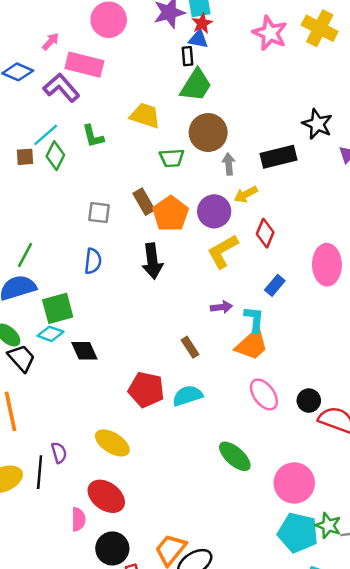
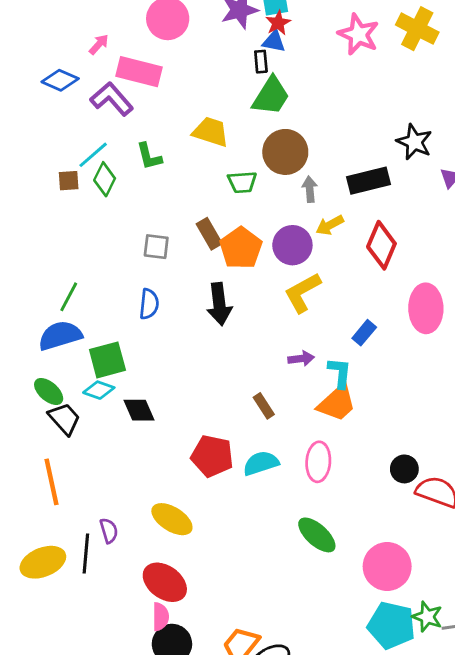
red diamond: (265, 233) -> (381, 245), moved, size x1.4
pink ellipse: (264, 394) -> (318, 462), moved, turned 40
pink semicircle: (78, 519) -> (160, 617), moved

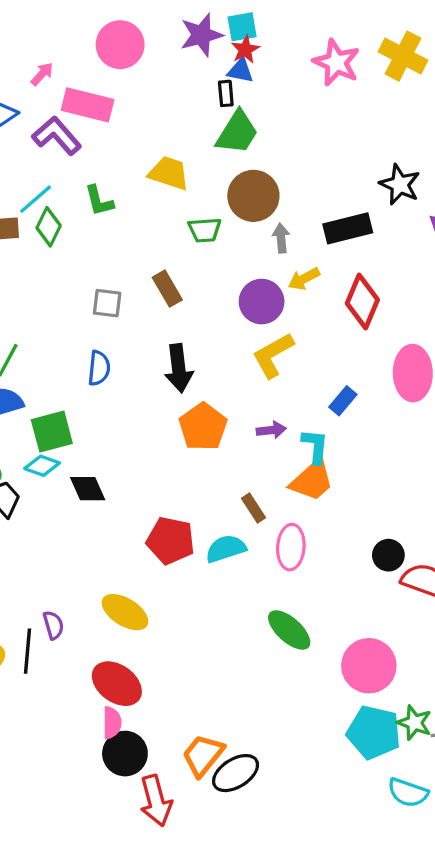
orange pentagon: (241, 248) -> (203, 427), moved
brown rectangle: (264, 406) -> (253, 508), moved

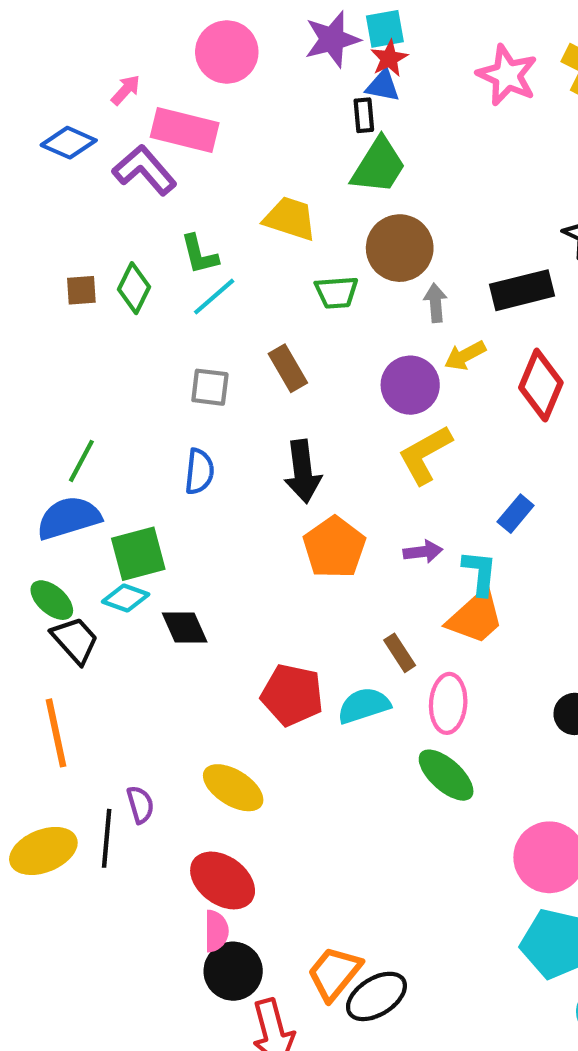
cyan line: (36, 199) -> (214, 297), moved
green ellipse: (289, 630) -> (446, 775), moved

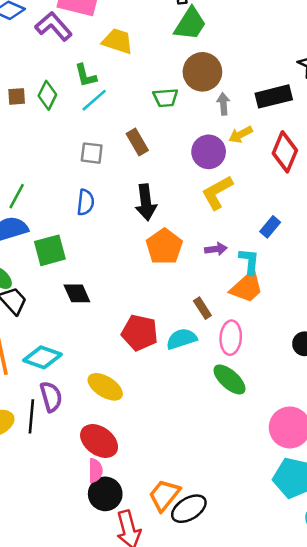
yellow trapezoid: (290, 219) -> (118, 41), moved
cyan diamond: (126, 598) -> (42, 357), moved, size x1.4
purple semicircle: (140, 805) -> (51, 397), size x1.4

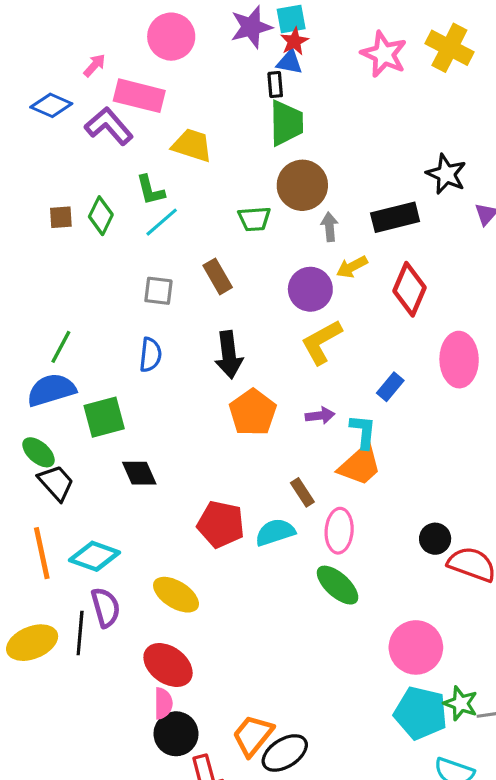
green trapezoid: (190, 24) -> (286, 123), turned -33

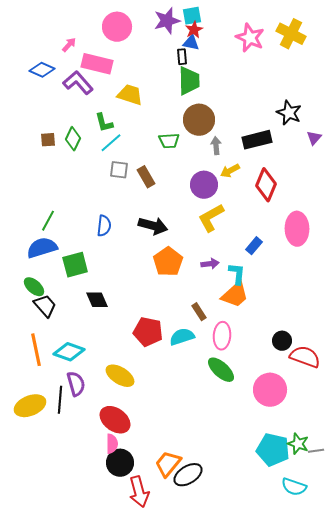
gray square: (158, 291) -> (119, 170), moved
black arrow: (229, 355) -> (153, 226), turned -68
pink circle: (416, 647) -> (270, 390), moved

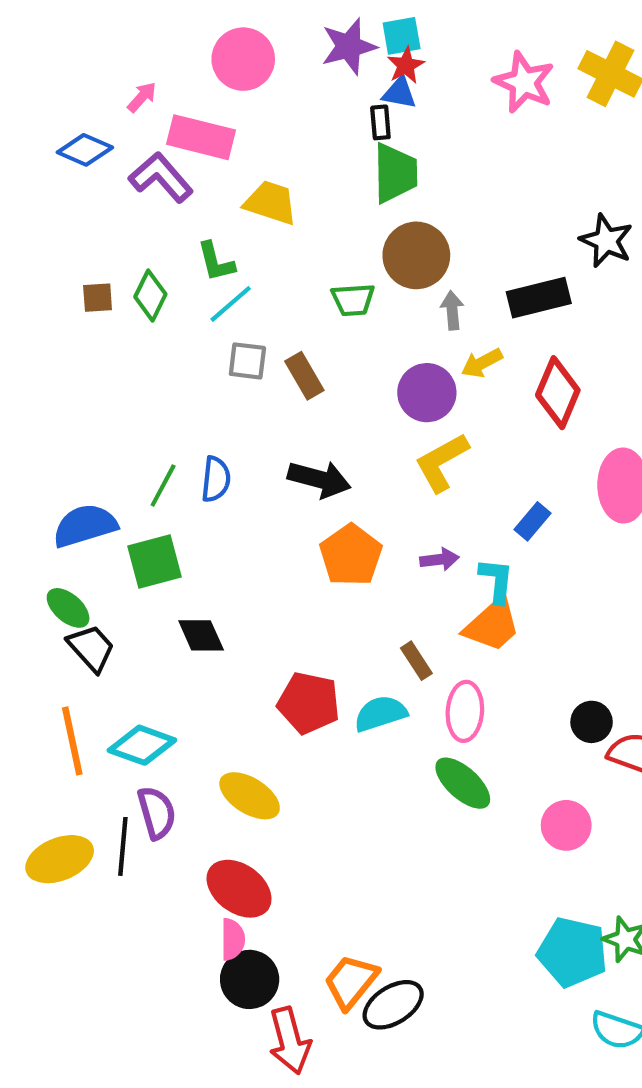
green line: (48, 221) -> (163, 486), moved
pink circle: (270, 390) -> (566, 825), size x0.7

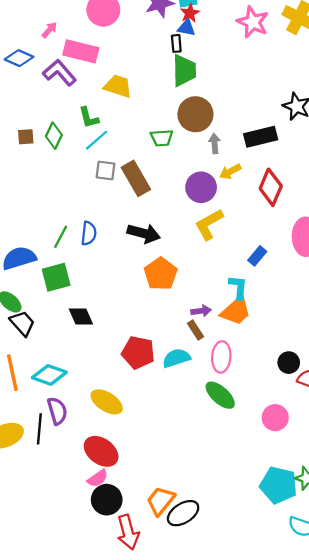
brown rectangle: (304, 376) -> (136, 178), size x1.4
purple arrow: (440, 559) -> (201, 311), moved
pink semicircle: (233, 939) -> (98, 478), turned 55

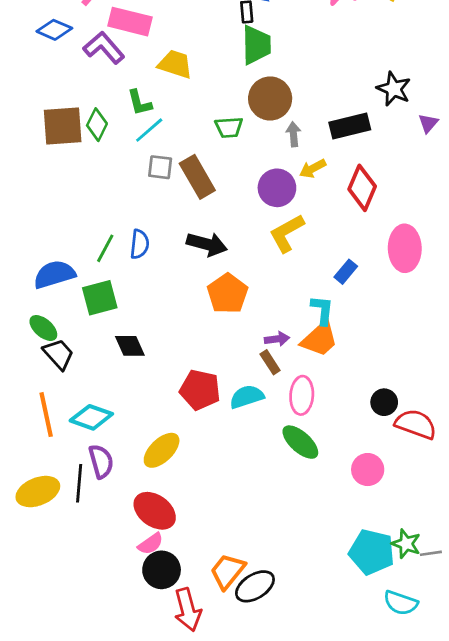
brown square: (26, 137) -> (63, 126), size x2.0
yellow ellipse: (107, 402) -> (162, 450), turned -76

